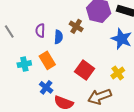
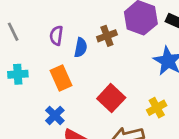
brown cross: (76, 26) -> (107, 36), turned 32
cyan cross: (24, 64) -> (18, 74), moved

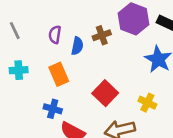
yellow cross: (157, 108) -> (147, 103), turned -36
blue cross: (55, 115) -> (53, 109), turned -30

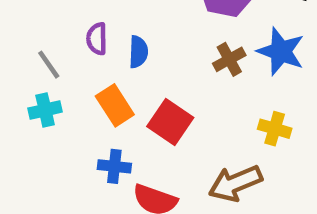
gray line: (15, 31) -> (49, 65), moved
brown cross: (102, 35) -> (229, 59), moved
red square: (105, 93) -> (170, 122), moved

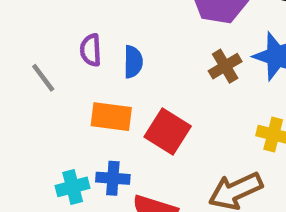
orange rectangle: (115, 105) -> (111, 117), turned -48
cyan cross: (45, 110) -> (73, 187), moved

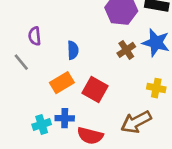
purple semicircle: (91, 50) -> (35, 36), moved
orange rectangle: (111, 117) -> (62, 83), turned -35

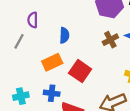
gray line: (21, 62) -> (19, 41), turned 63
cyan cross: (42, 124) -> (21, 96), moved

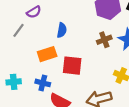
purple semicircle: (33, 20) -> (34, 12), turned -128
red square: (80, 71) -> (72, 66), turned -36

